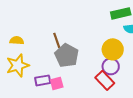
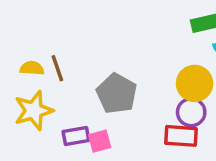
brown line: (57, 40) -> (57, 68), moved
red rectangle: (105, 80) -> (181, 136), turned -42

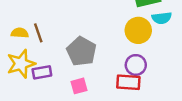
yellow circle: (195, 83) -> (138, 30), moved
purple rectangle: (76, 136) -> (42, 72), moved
pink square: (100, 141) -> (79, 86), moved

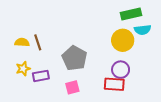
yellow star: (21, 64) -> (23, 69), size x0.6

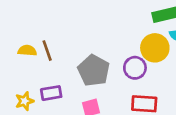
yellow star: (23, 69) -> (25, 101), moved
purple circle: (121, 70) -> (135, 68), moved

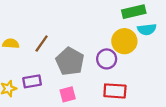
brown line: (47, 51) -> (42, 44), moved, turned 54

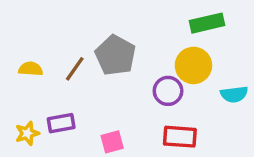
cyan semicircle: (147, 29) -> (234, 94), moved
gray pentagon: (70, 61) -> (115, 55), moved

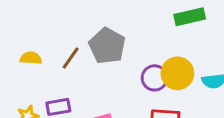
yellow circle: (193, 65) -> (177, 73), moved

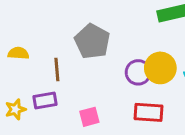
brown line: (71, 58) -> (57, 69), moved, turned -40

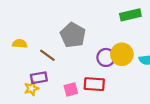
brown line: (57, 69) -> (47, 55), turned -49
yellow star: (15, 109) -> (31, 88), moved
red rectangle: (149, 112) -> (94, 84), moved

